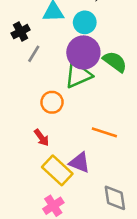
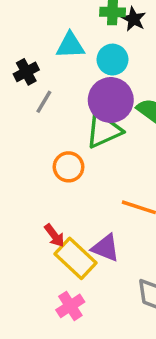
red arrow: (42, 138) -> (54, 236), moved

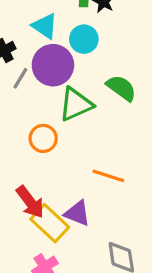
cyan triangle: (70, 45) -> (45, 26), turned 36
purple circle: (111, 100) -> (53, 65), moved
red arrow: (54, 236) -> (30, 202), size x1.5

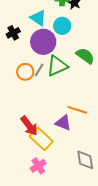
gray line: (20, 78) -> (39, 70), moved
orange circle: (43, 138) -> (25, 72), moved
purple triangle: (77, 213) -> (63, 123), moved

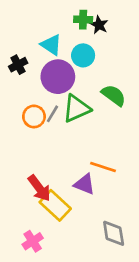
pink cross: (38, 166) -> (33, 241), moved

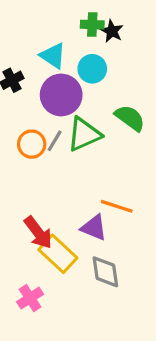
gray diamond: (114, 233) -> (105, 272), moved

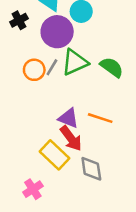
green semicircle: (130, 118) -> (112, 67), moved
purple triangle: (94, 228) -> (68, 118), moved
red arrow: (38, 233) -> (71, 138), moved

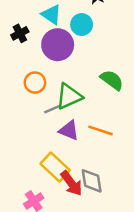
green triangle: (75, 62) -> (69, 96), moved
gray line: (52, 67) -> (53, 109), moved, turned 36
red arrow: (71, 138) -> (71, 183), moved

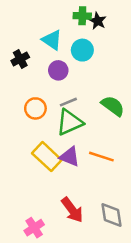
purple circle: (58, 45) -> (58, 70), size x0.6
gray line: (53, 109) -> (68, 102), moved
yellow rectangle: (55, 167) -> (47, 157), moved
gray diamond: (92, 181) -> (112, 215), moved

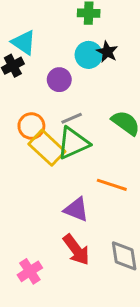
black star: (98, 21) -> (107, 52), moved
cyan triangle: (52, 40) -> (24, 43), moved
yellow rectangle: (47, 157) -> (47, 148), moved
purple triangle: (70, 157) -> (76, 209), moved

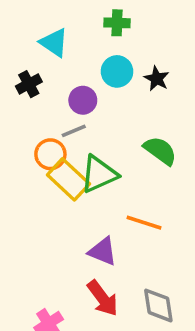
cyan triangle: (24, 43) -> (54, 43), moved
black star: (107, 52) -> (157, 79), moved
gray line: (72, 118) -> (74, 131), moved

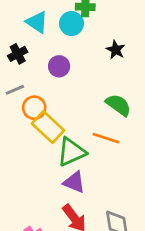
cyan circle: (117, 71) -> (71, 24), moved
gray line: (74, 131) -> (15, 90), moved
green triangle: (99, 174) -> (71, 152), moved
orange line: (144, 223) -> (106, 138), moved

